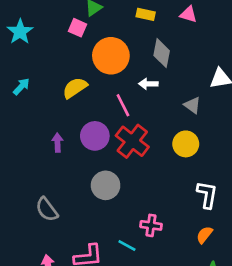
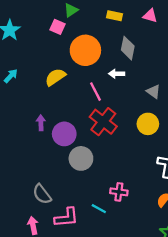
purple circle: (95, 136) -> (64, 134), moved
gray semicircle: (47, 209) -> (42, 194), moved

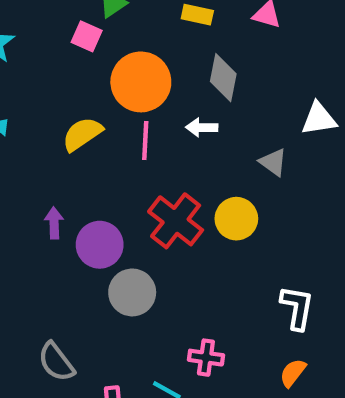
pink line: (95, 92) -> (145, 141), moved, turned 30
yellow circle: (148, 124) -> (236, 219), moved

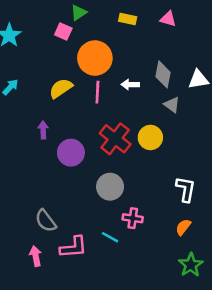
gray diamond: (223, 78) -> (163, 74), moved
purple arrow: (54, 223) -> (43, 130), moved
gray circle: (132, 292) -> (110, 187), moved

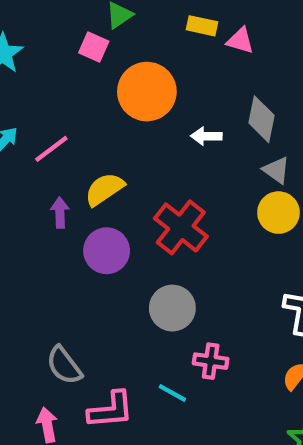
pink triangle: (168, 19) -> (240, 41), moved
yellow semicircle: (61, 88) -> (104, 189), moved
pink line: (97, 92) -> (51, 149), moved, turned 50
yellow circle: (150, 137) -> (278, 213), moved

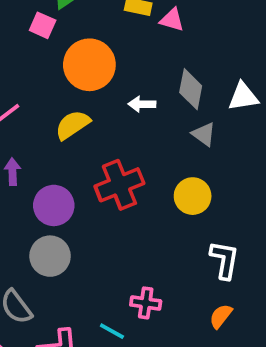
yellow semicircle: (104, 189) -> (73, 125), moved
yellow circle: (278, 213) -> (193, 196), moved
red cross: (181, 227) -> (119, 185), turned 30
gray circle: (172, 308) -> (50, 256), moved

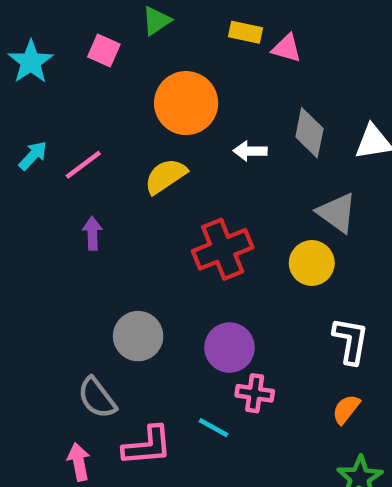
pink square: (43, 25) -> (104, 50), moved
gray triangle: (204, 134) -> (337, 213), moved, size x1.4
purple circle: (54, 205) -> (229, 348), moved

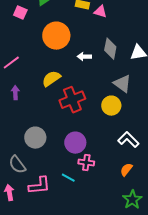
yellow semicircle: (166, 176) -> (51, 79), moved
white L-shape: (351, 341) -> (128, 140), turned -55

